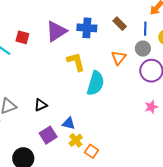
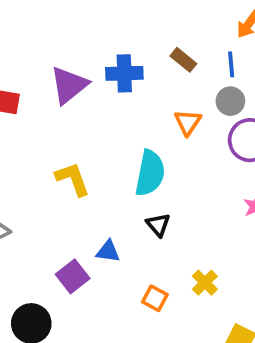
yellow L-shape: (76, 62) -> (73, 179), moved
black triangle: (41, 105) -> (158, 225), moved, turned -40
yellow cross: (76, 140) -> (205, 283), moved

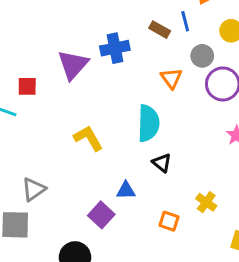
blue line: (231, 64) -> (185, 21), moved

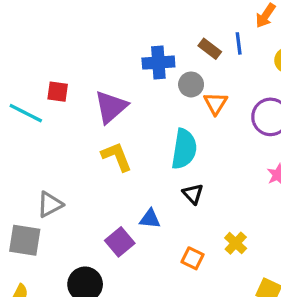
gray circle: (202, 56) -> (191, 84), moved
purple triangle: (73, 65) -> (111, 107), moved

